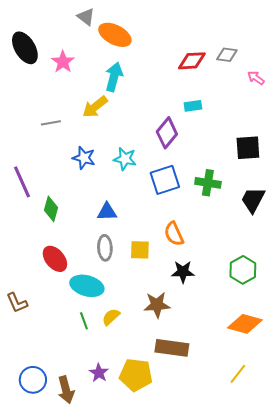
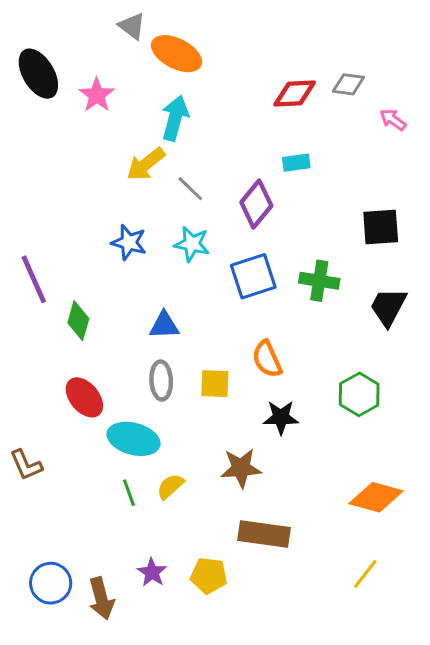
gray line: (51, 123) -> (190, 189), moved, turned 54
green hexagon: (243, 270) -> (359, 394), moved
yellow pentagon: (136, 375) -> (209, 575), size x0.7

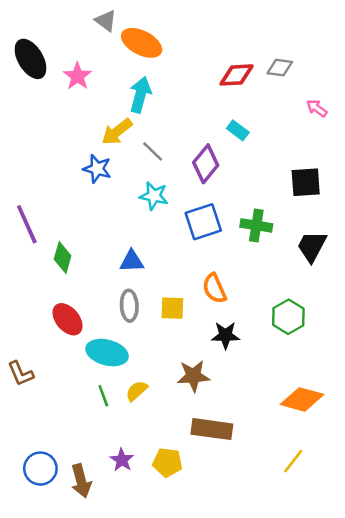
pink arrow: (393, 120) -> (317, 108), moved
cyan rectangle: (296, 163) -> (238, 130), turned 45
blue star: (129, 242) -> (97, 169), moved

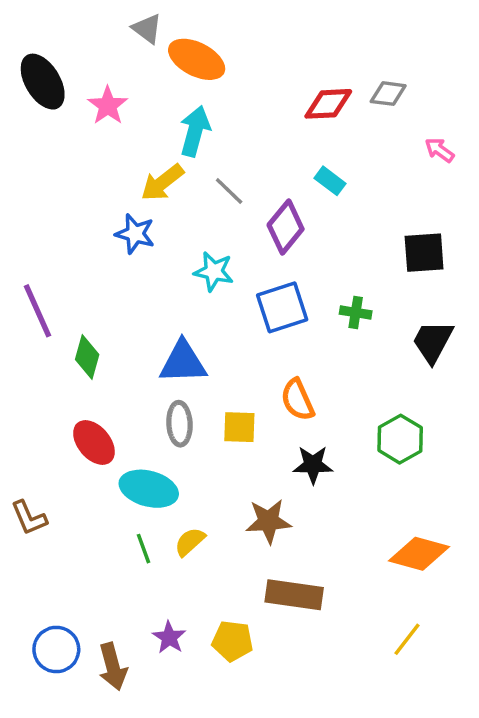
gray line: (153, 151) -> (229, 191), moved
green cross: (256, 225) -> (356, 313), size x0.7
blue triangle: (132, 261) -> (183, 362), size x1.4

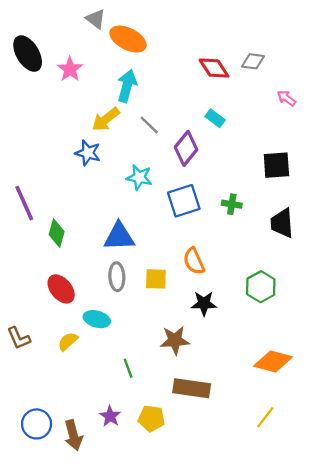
red diamond: (328, 104) -> (214, 68), turned 60
black trapezoid: (433, 342) -> (282, 223), turned -32
cyan ellipse: (149, 489) -> (97, 319), size x0.7
yellow semicircle: (190, 542) -> (68, 341), moved
green line: (144, 549) -> (128, 368), moved

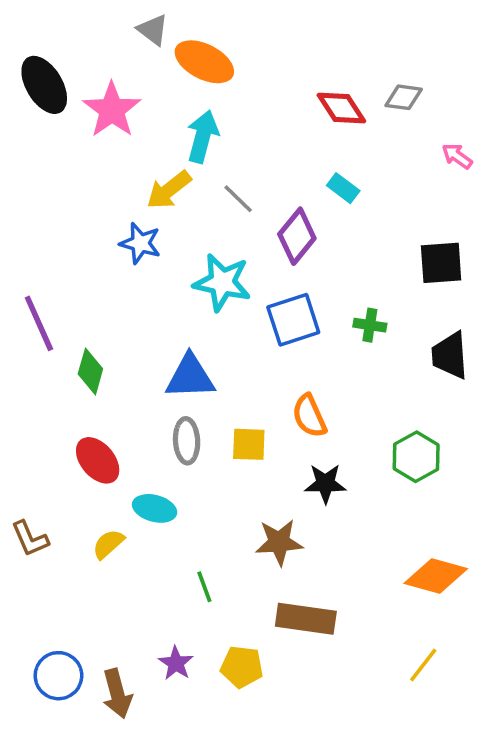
pink star: (70, 69) -> (112, 110), size x1.4
cyan star: (139, 177) -> (222, 282), size x1.4

